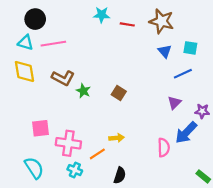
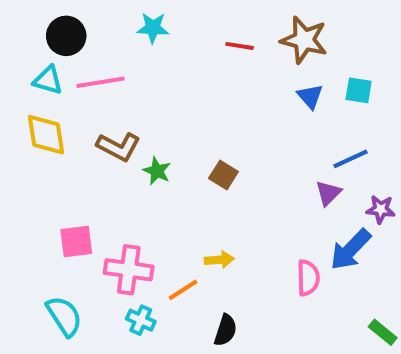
cyan star: (102, 15) -> (153, 28), moved
blue line: (183, 74) -> (350, 159), moved

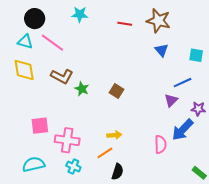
pink line: (100, 82) -> (52, 43), turned 45
cyan square: (359, 90) -> (196, 55), moved
orange line: (183, 290) -> (105, 153), moved
cyan semicircle: (64, 316) -> (34, 164), turned -70

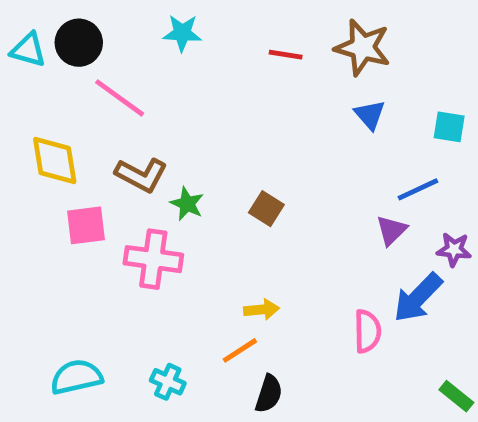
cyan triangle: (25, 42) -> (28, 50), moved
pink square: (40, 126) -> (86, 225), moved
pink cross: (67, 140) -> (153, 259), moved

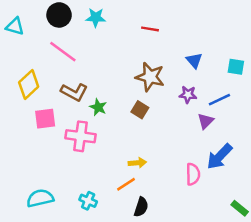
black circle: (79, 43) -> (59, 15), moved
brown star: (363, 47) -> (150, 77), moved
yellow diamond: (55, 160) -> (29, 84), turned 56
purple star: (454, 249) -> (188, 95), moved

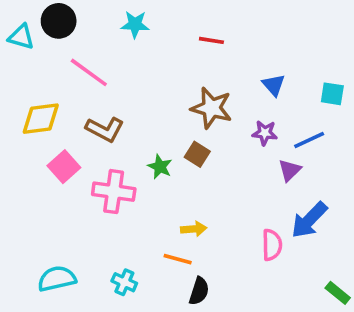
black circle: (59, 15) -> (59, 21), moved
yellow diamond: (29, 84) -> (41, 119), turned 36
green star: (98, 107) -> (160, 167), moved
pink square: (45, 119) -> (64, 167), turned -35
orange line: (126, 184) -> (178, 259), turned 48

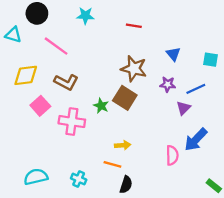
cyan triangle: (21, 37) -> (13, 35), moved
brown square: (197, 154) -> (125, 98), size x1.5

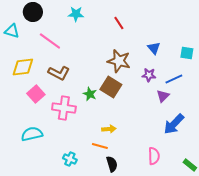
red line: (134, 26) -> (119, 23), turned 48
pink semicircle: (172, 155) -> (154, 156), moved
cyan semicircle: (36, 177) -> (32, 134), moved
black semicircle: (126, 185) -> (112, 164), turned -35

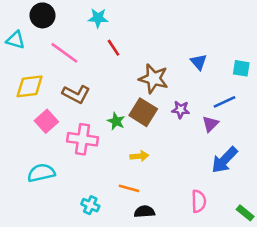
red line: (119, 23) -> (114, 48), moved
purple star: (149, 75) -> (181, 110), moved
yellow arrow: (109, 129) -> (139, 156), moved
black semicircle: (112, 164) -> (144, 212), turned -77

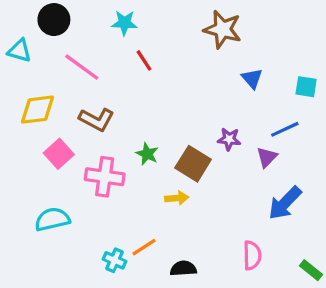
brown star: (154, 79) -> (223, 29), moved
brown square: (143, 112) -> (193, 164), moved
orange line: (129, 188) -> (144, 247), moved, turned -48

